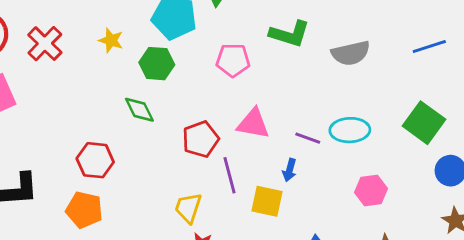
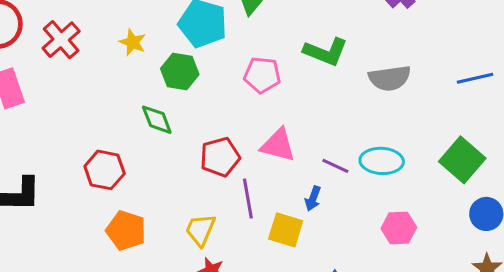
orange pentagon: (84, 210) -> (126, 230), moved

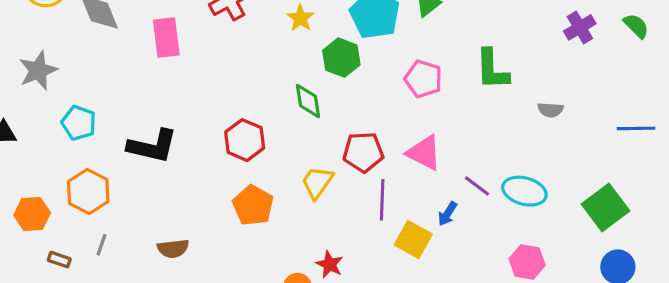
green L-shape: (326, 52) -> (492, 69), turned 54
gray semicircle: (390, 78) -> (550, 110), size x0.6
yellow trapezoid: (200, 230) -> (317, 182), moved

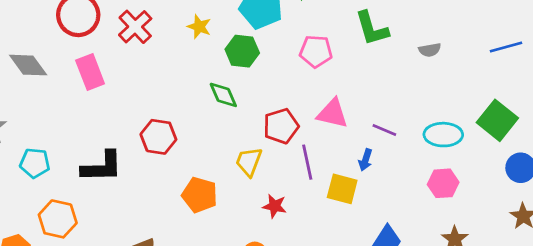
red hexagon: (245, 140) -> (158, 137), moved
cyan ellipse: (524, 191) -> (443, 135), moved
red star: (330, 264) -> (275, 206), moved

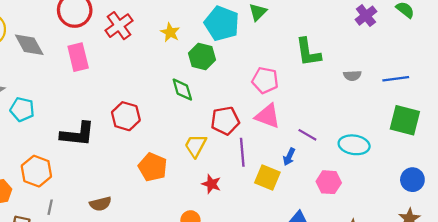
blue line: (506, 47) -> (396, 79), moved
pink pentagon: (316, 51) -> (265, 80), moved
green square: (497, 120) -> (405, 120), moved, turned -32
cyan pentagon: (35, 163) -> (22, 109), moved
pink hexagon: (443, 183) -> (329, 182), moved

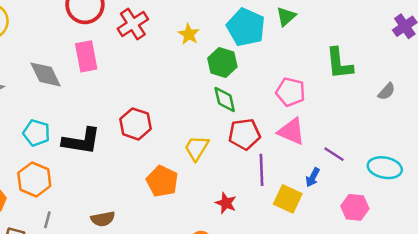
gray diamond: (29, 45) -> (45, 74), moved
gray semicircle: (352, 76) -> (387, 91), turned -48
green diamond: (182, 90) -> (225, 100), moved
cyan pentagon: (22, 109) -> (36, 133), moved
yellow trapezoid: (196, 146) -> (197, 148), moved

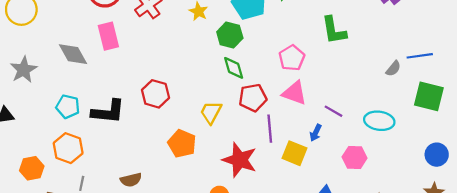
gray semicircle: (387, 91) -> (393, 68), moved
pink pentagon: (290, 92) -> (292, 58), turned 30
red star: (226, 203) -> (240, 160), size x1.8

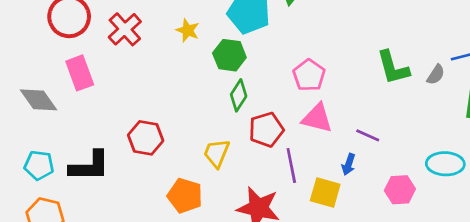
green L-shape: (334, 30) -> (393, 68), moved
green diamond: (234, 68) -> (239, 95), turned 55
cyan ellipse: (379, 121) -> (445, 164), moved

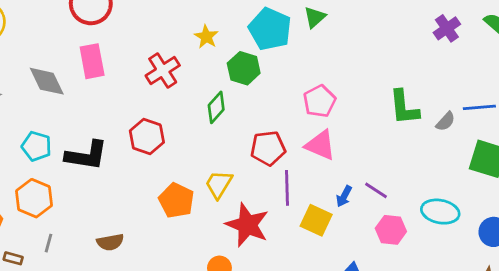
red cross: (125, 29) -> (163, 71), moved
green diamond: (239, 95) -> (216, 107), moved
purple line: (368, 135) -> (376, 190), moved
yellow trapezoid: (217, 153) -> (219, 184), moved

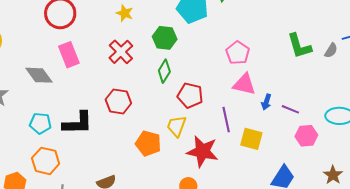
yellow star: (206, 37) -> (125, 13), moved
green hexagon: (244, 68) -> (165, 38), moved
red pentagon: (268, 148) -> (190, 95), moved, turned 30
blue arrow: (344, 196) -> (266, 102), moved

